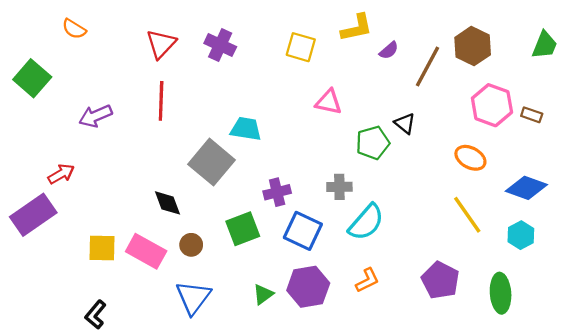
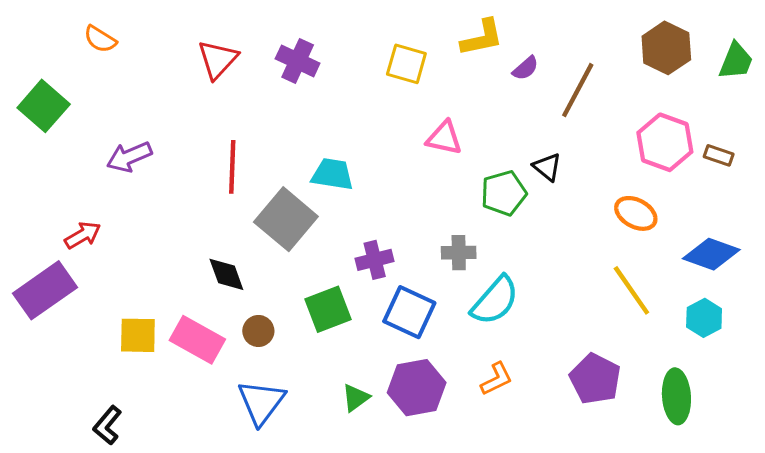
brown hexagon: (473, 46) -> (666, 48), moved
red line: (161, 101) -> (232, 167), moved
black L-shape: (96, 315) -> (107, 425), moved

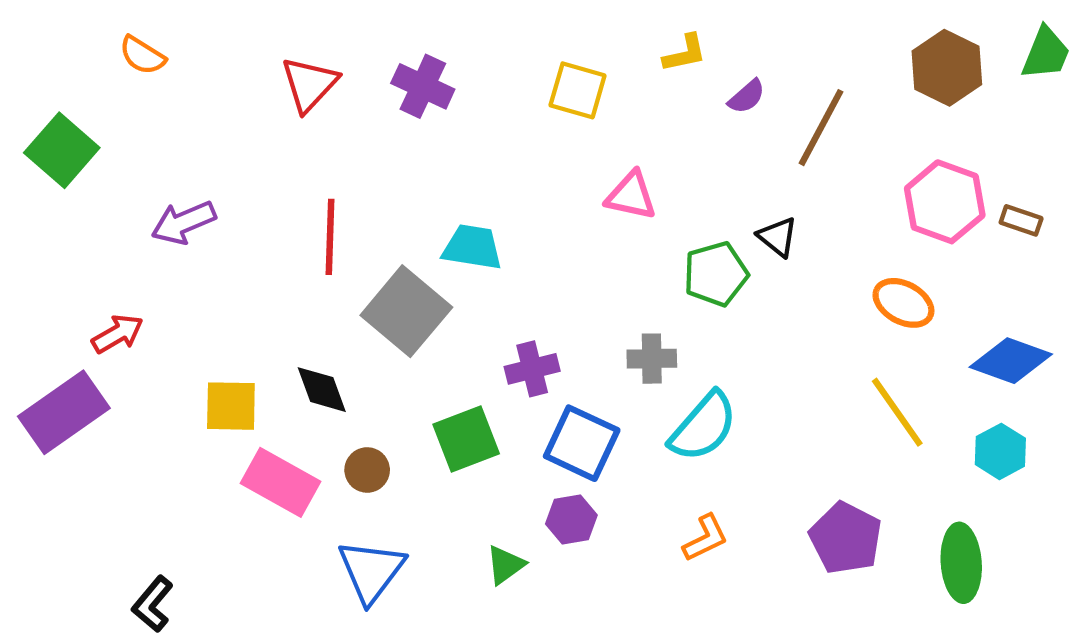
yellow L-shape: (482, 38) -> (685, 53), size x0.7
green trapezoid: (736, 61) -> (1046, 53), moved
yellow square: (138, 335) -> (231, 406), moved
purple hexagon: (417, 388) -> (571, 519), moved, size x0.6

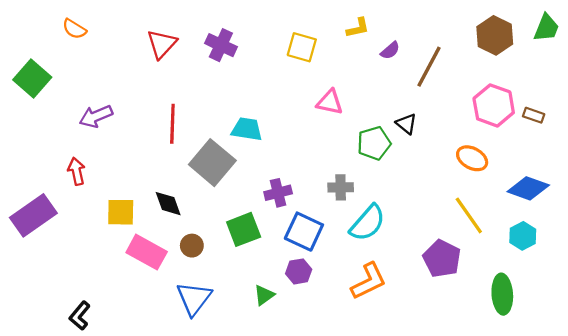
red arrow: (118, 334) -> (77, 171), moved, turned -72
orange L-shape: (705, 538) -> (369, 281), size x1.5
purple pentagon: (846, 538) -> (442, 259), moved

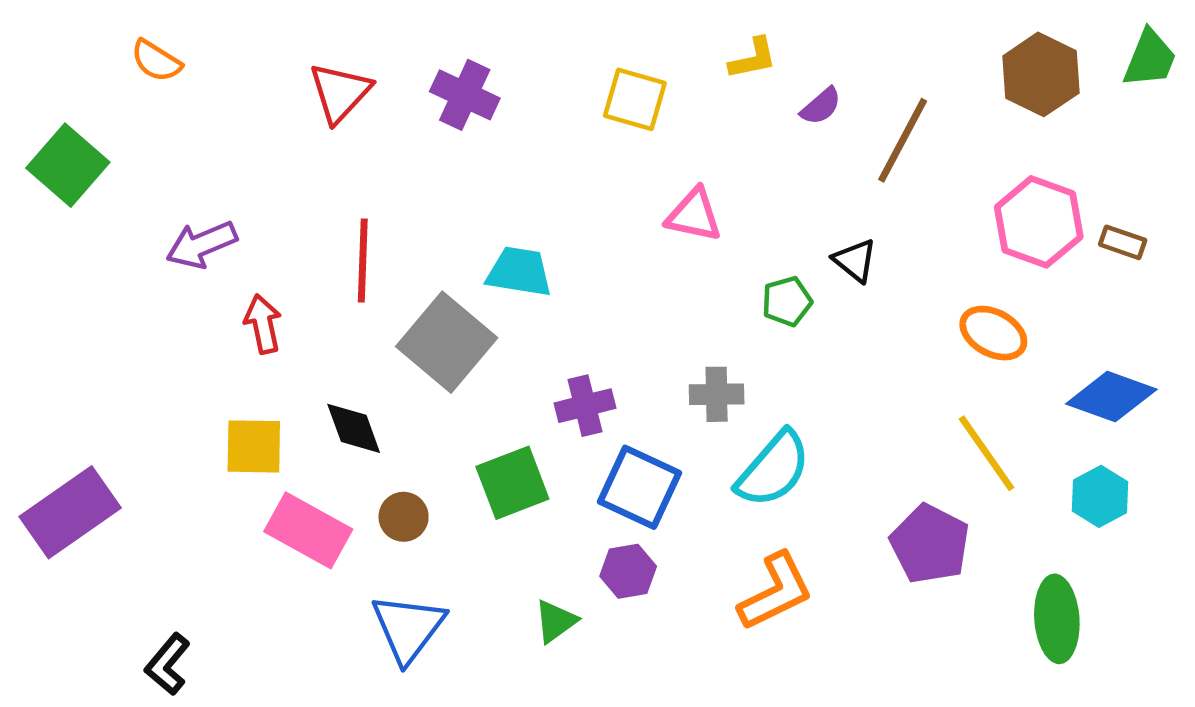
green pentagon: (374, 143) -> (787, 301), size x0.7
red arrow: (77, 171) -> (263, 324), moved
purple rectangle: (33, 215) -> (70, 512), moved

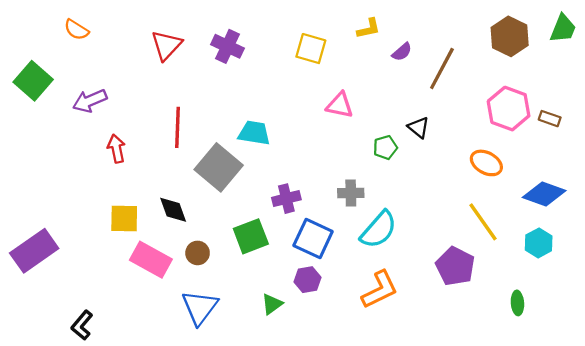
purple arrow: (202, 245) -> (90, 101), moved
red arrow: (263, 324) -> (116, 149), moved
green ellipse: (1057, 619) -> (517, 303), size x0.6

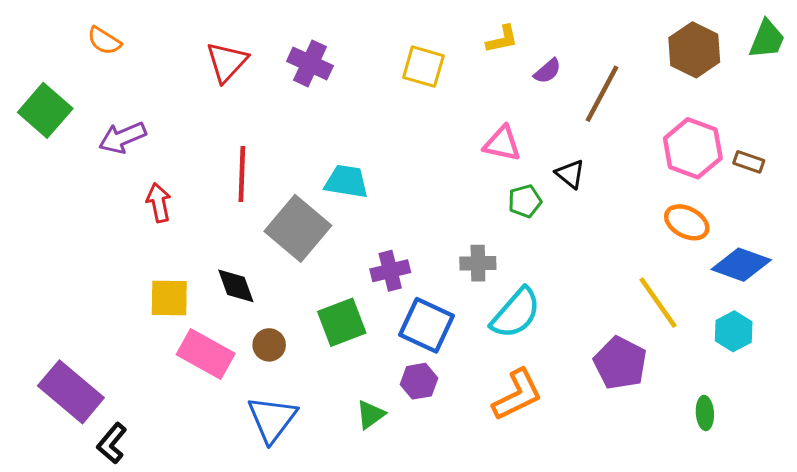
pink triangle: (340, 105) -> (502, 144), moved
orange ellipse: (486, 163) -> (687, 222), moved
purple rectangle: (34, 251) -> (71, 392), moved, turned 75

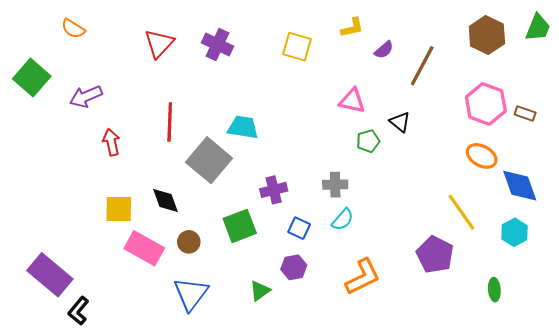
blue diamond: (741, 265) -> (520, 186), turned 51
cyan semicircle: (516, 313) -> (343, 220), moved, size x0.6
blue square: (426, 325) -> (299, 228), size x0.6

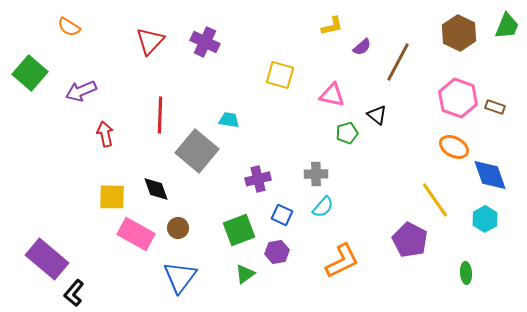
yellow square: (297, 47) -> (280, 75), moved
cyan trapezoid: (243, 127) -> (229, 120), size x0.7
green square: (240, 226) -> (239, 230), moved

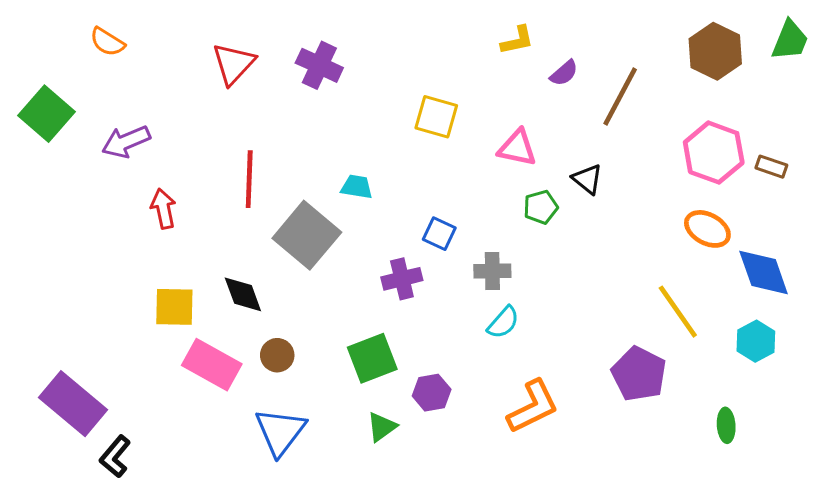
blue square: (282, 215) -> (439, 234), moved

